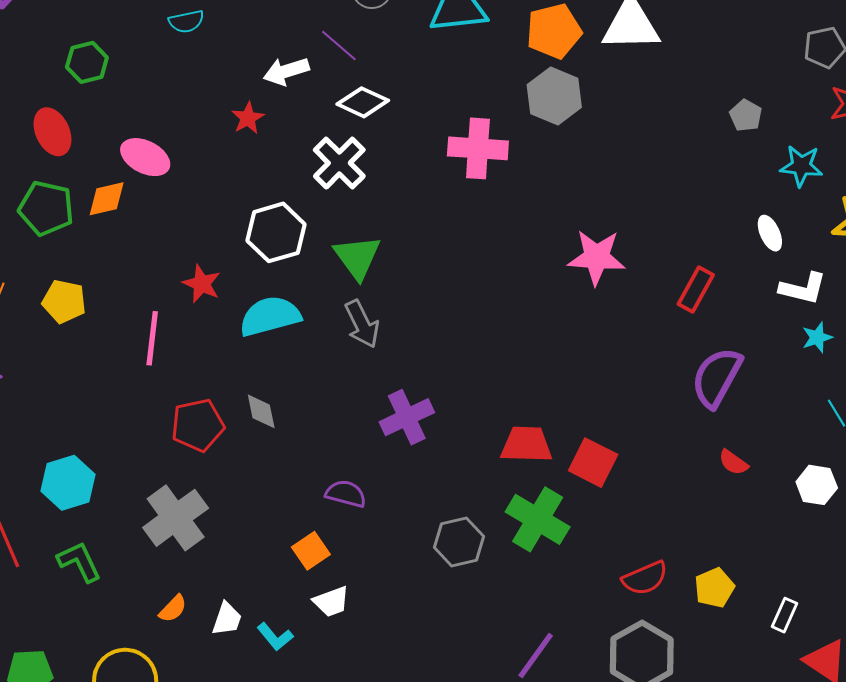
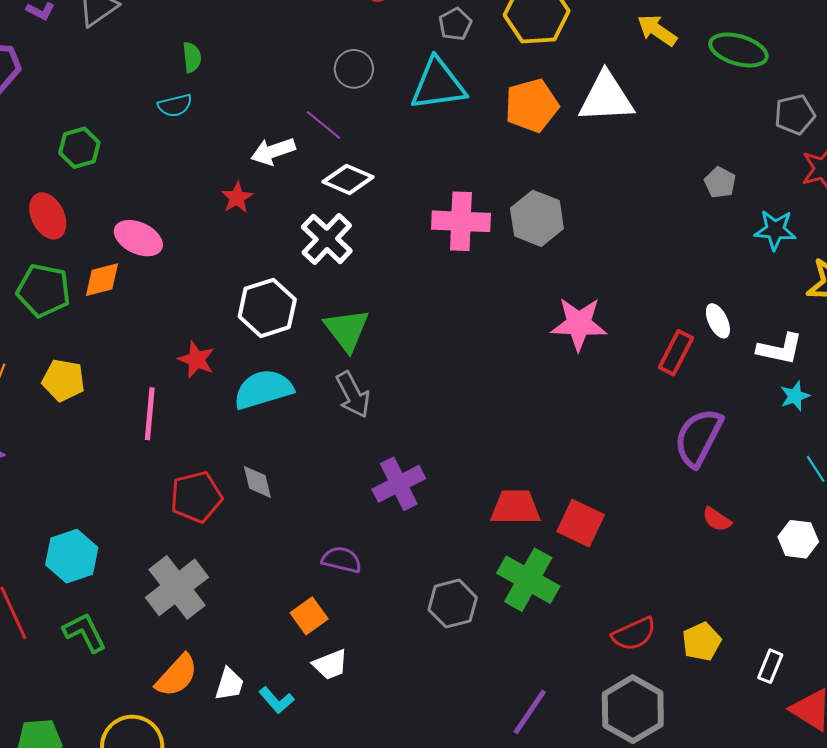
gray hexagon: (554, 96) -> (537, 218), moved
white ellipse: (770, 233) -> (718, 321), moved
orange semicircle: (173, 609) -> (177, 676), size x1.6

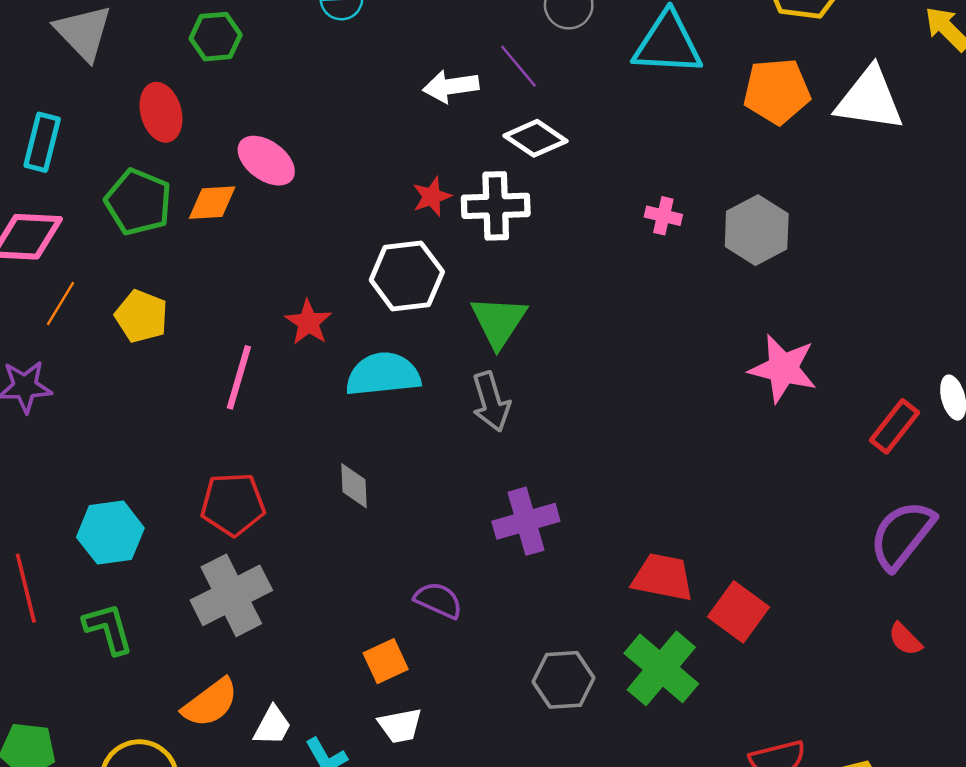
red star: (237, 198) -> (432, 197), moved
pink cross: (461, 221) -> (663, 216), size x0.5
white cross: (327, 239) -> (496, 206), turned 34
red pentagon: (196, 497) -> (233, 504), moved

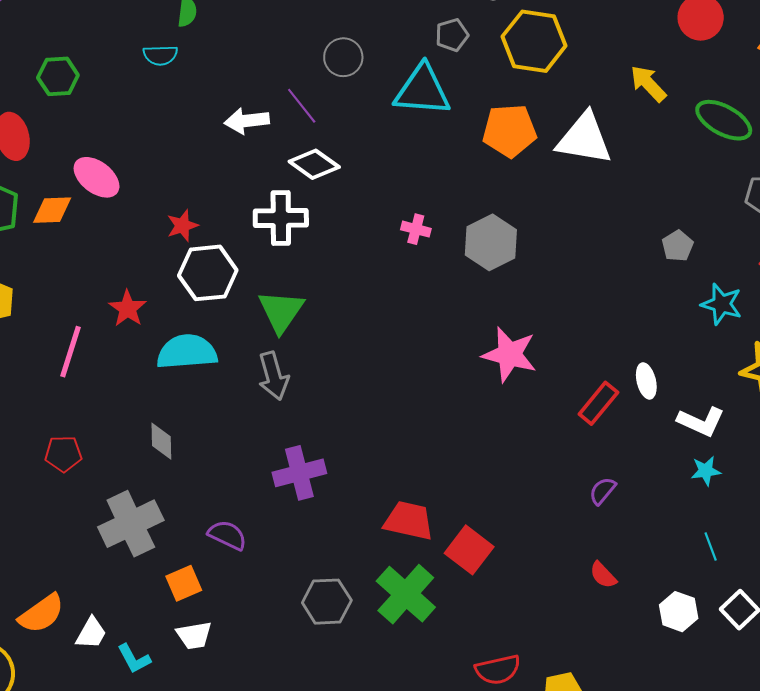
red star: (432, 197) -> (182, 226), moved
red pentagon: (233, 504) -> (63, 454), size x0.7
purple semicircle: (902, 535) -> (603, 491), size x0.5
gray cross: (231, 595) -> (131, 524), moved

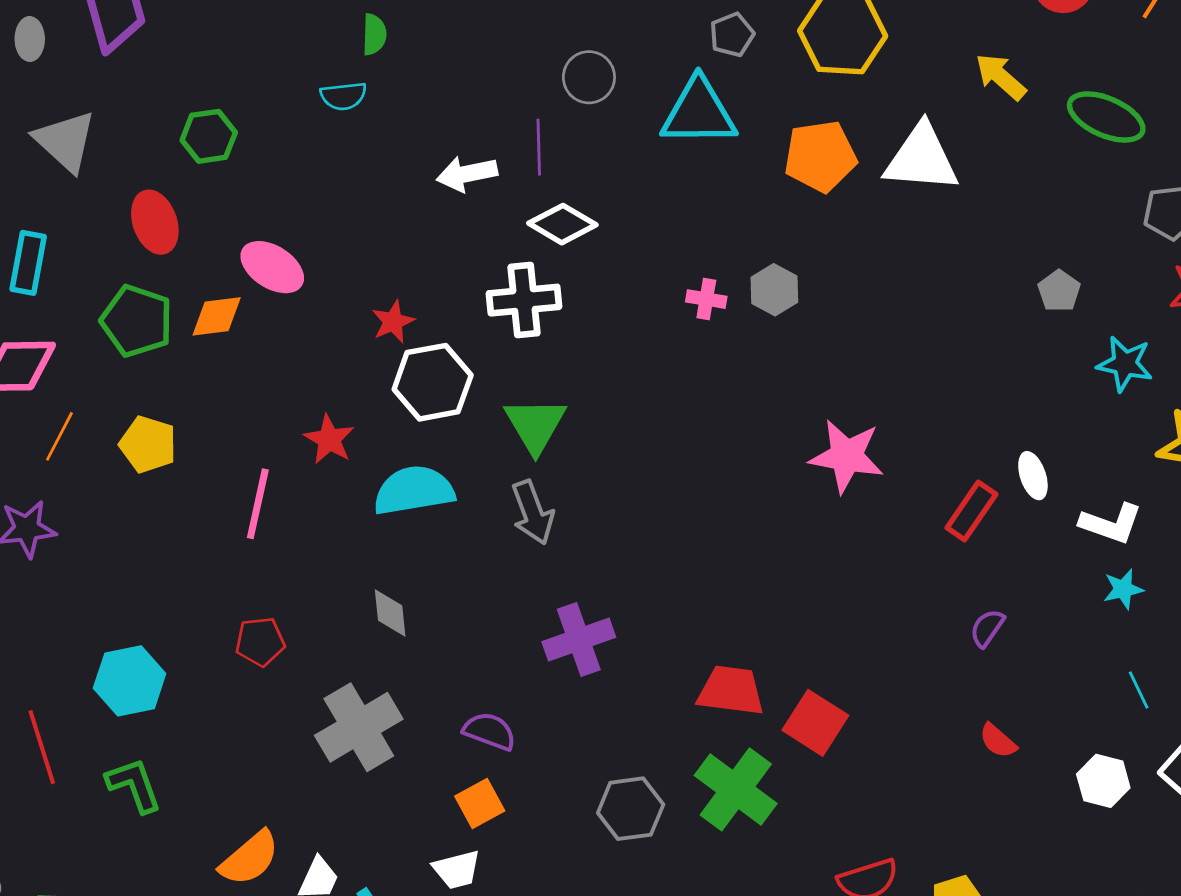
purple line: (302, 106) -> (539, 147), turned 42
gray hexagon: (491, 242) -> (774, 290), moved, size x0.7
orange square: (184, 583) -> (480, 804), moved

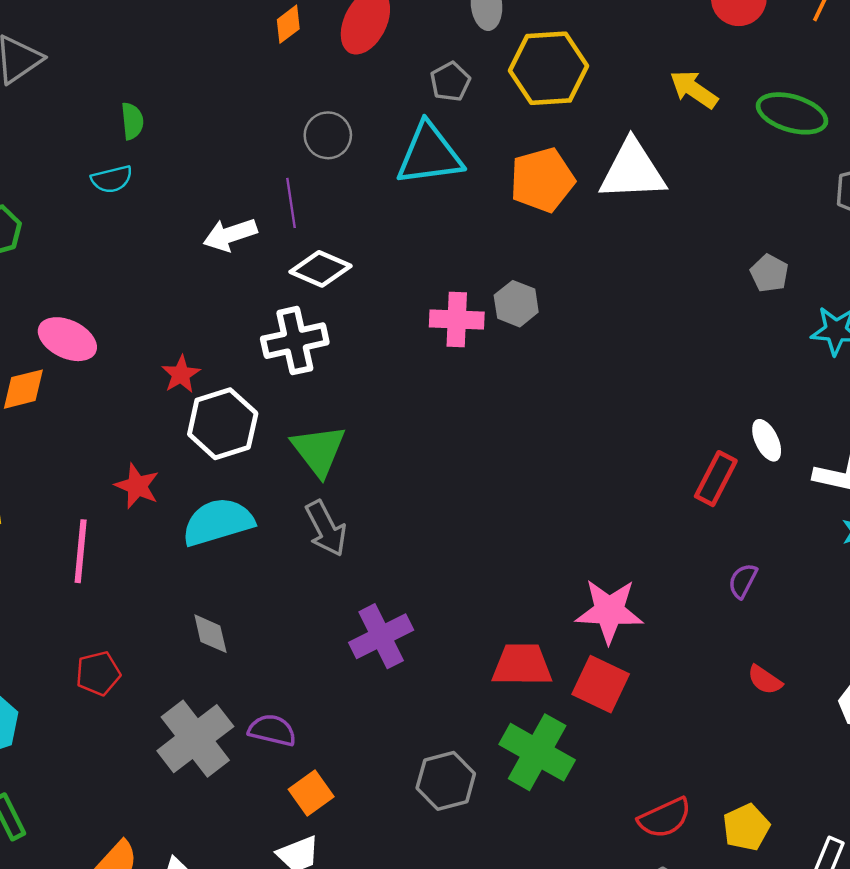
pink cross: (706, 299) -> (457, 320), size x1.5
pink star: (847, 456) -> (609, 611), moved
purple semicircle: (490, 731) -> (272, 730), moved

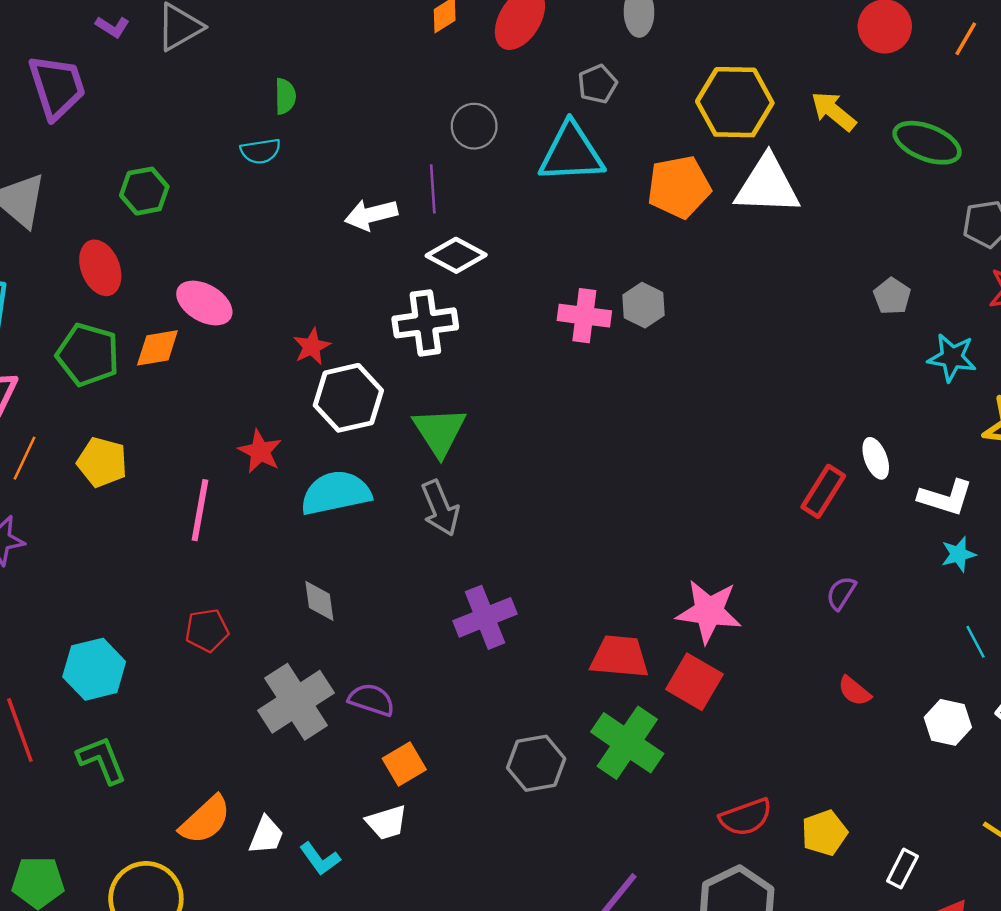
yellow hexagon: (549, 68) -> (735, 102), moved

